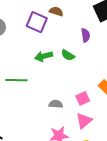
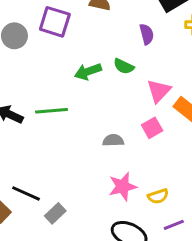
purple square: (37, 22) -> (55, 22), moved
pink triangle: (84, 121) -> (159, 91), moved

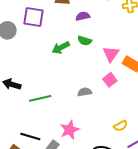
purple semicircle: (147, 34) -> (83, 16), moved, turned -80
green line: (51, 111) -> (40, 98), moved
pink star: (123, 187) -> (70, 130), moved

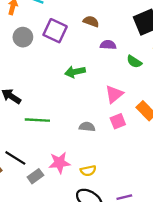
green semicircle: (85, 41) -> (134, 62), moved
pink triangle: (111, 54) -> (114, 94), moved
yellow semicircle: (120, 126) -> (88, 171), moved

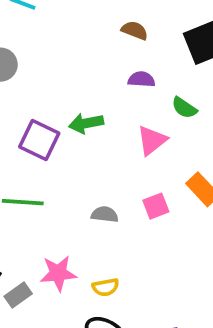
brown semicircle: (91, 21) -> (135, 30), moved
purple square: (55, 31) -> (39, 140), moved
pink triangle: (114, 94) -> (152, 140), moved

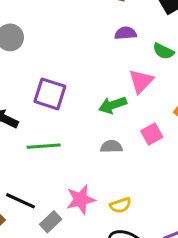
green arrow: (86, 123) -> (113, 105), moved

